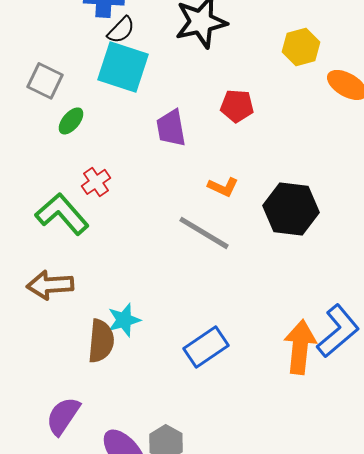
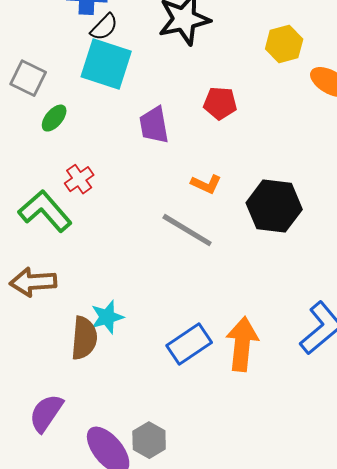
orange arrow: (300, 347) -> (242, 344), moved

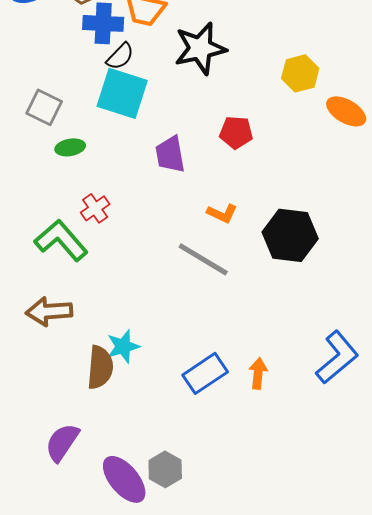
green ellipse: (54, 118) -> (70, 147), turned 40
orange arrow: (242, 344) -> (258, 373), size x0.6

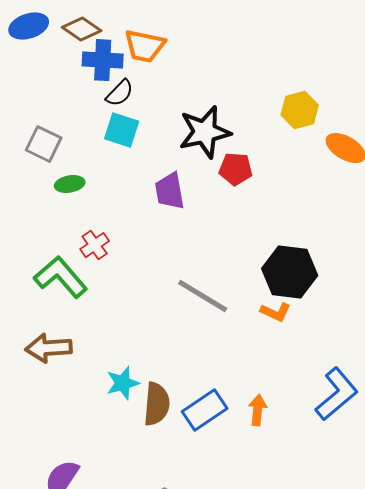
black star: (200, 48) -> (205, 132), moved
cyan square: (122, 93) -> (122, 130), size x0.7
orange L-shape: (222, 213) -> (276, 312), moved
brown semicircle: (100, 367) -> (157, 404), moved

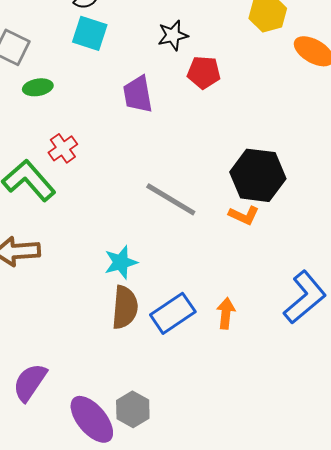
black star: (205, 132) -> (173, 35), size x0.6
cyan star: (123, 383) -> (121, 262), moved

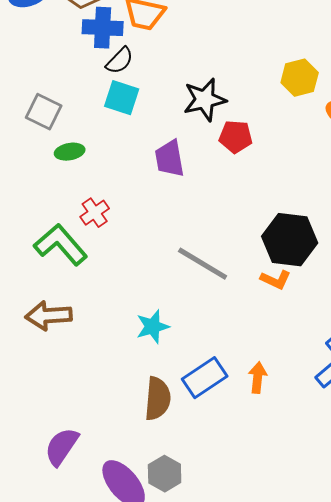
black star: (173, 35) -> (205, 100), size x1.4
brown semicircle: (125, 307) -> (158, 399), moved

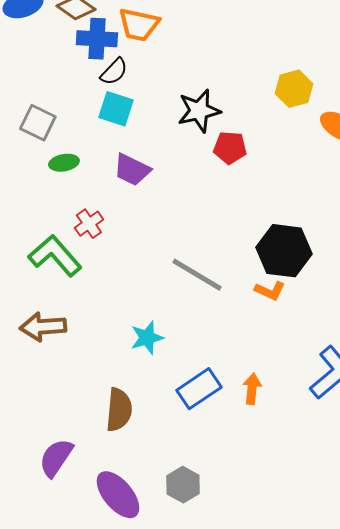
purple trapezoid: (170, 159) -> (132, 170), moved, turned -54
brown semicircle: (158, 399) -> (119, 410), moved
gray hexagon: (165, 474) -> (183, 485), moved

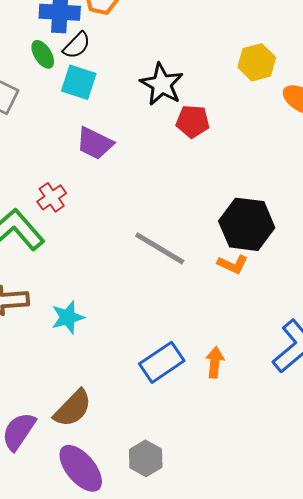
black star: (199, 111) -> (162, 84), turned -30
green ellipse: (64, 163) -> (43, 54), moved, turned 68
cyan star: (147, 338) -> (68, 317), moved
brown semicircle: (119, 410) -> (73, 408), moved, turned 39

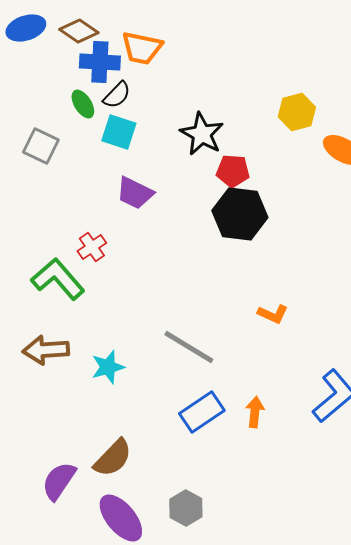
black hexagon: (247, 224) -> (240, 214), moved
gray line: (160, 248) -> (189, 347), moved

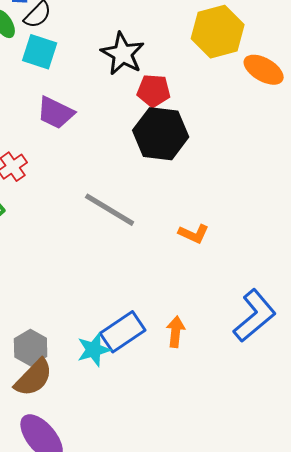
yellow hexagon: (297, 112) -> (218, 32), size x1.4
gray line: (189, 347) -> (110, 210), moved
cyan star: (108, 367) -> (94, 350), moved
gray hexagon: (186, 508) -> (31, 348), moved

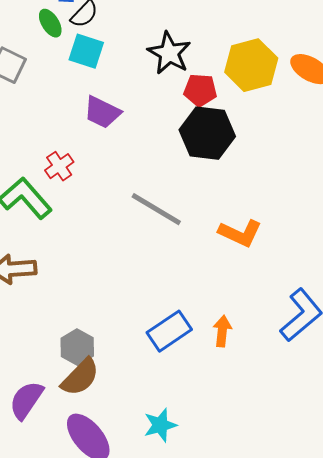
yellow hexagon: (218, 32) -> (251, 65), moved
orange L-shape: (194, 234) -> (240, 233), size x1.4
cyan star: (94, 350) -> (160, 425), moved

